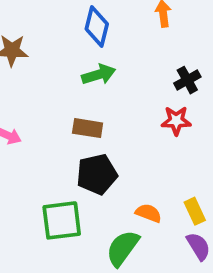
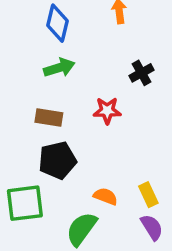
red star: (176, 121) -> (107, 111), moved

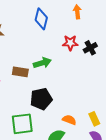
green arrow: (59, 68) -> (42, 63), moved
red star: (107, 111) -> (70, 43), moved
brown rectangle: (49, 117) -> (20, 72), moved

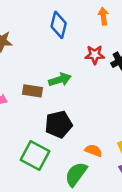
green square: (22, 124) -> (35, 156), turned 35

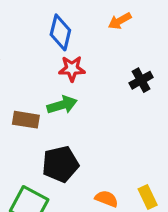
orange arrow: (103, 16) -> (120, 21), turned -112
red star: (95, 55) -> (72, 69), moved

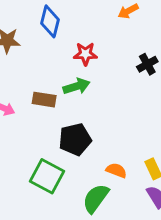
blue diamond: (60, 32) -> (50, 21), moved

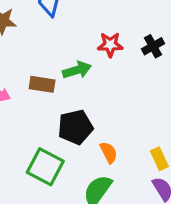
red star: (85, 54) -> (110, 45), moved
orange semicircle: (116, 170) -> (109, 152), moved, turned 42

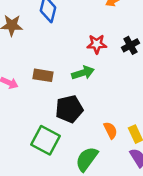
green arrow: (77, 70) -> (83, 73), moved
orange semicircle: (109, 152) -> (110, 130), moved

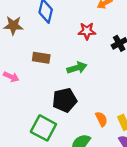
red star: (97, 44) -> (87, 31), moved
brown rectangle: (43, 75) -> (41, 58), moved

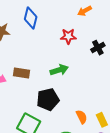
brown rectangle: (41, 58) -> (21, 73), moved

